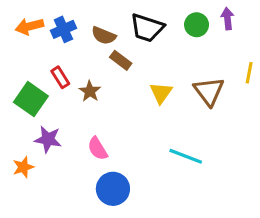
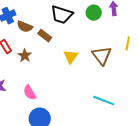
brown semicircle: (104, 36) -> (25, 27), moved
cyan line: (186, 156) -> (104, 101), moved

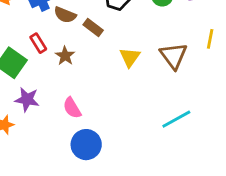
cyan line: (104, 101) -> (176, 119), turned -50

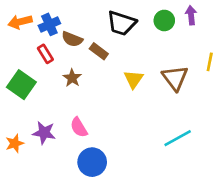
red rectangle: (38, 43) -> (45, 54), moved
purple star: (27, 99) -> (44, 133), moved

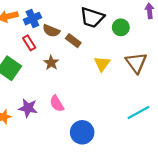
green circle: (164, 20) -> (121, 27), moved
blue circle: (92, 162) -> (82, 132), moved

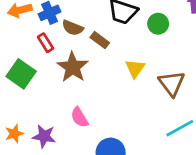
brown star: (51, 63) -> (73, 67), size x1.6
brown triangle: (136, 63) -> (172, 83), moved
purple star: (28, 108) -> (44, 136), moved

